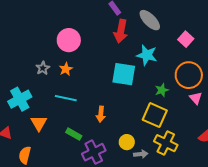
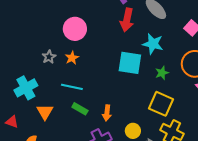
green star: (162, 90) -> (162, 73), moved
orange arrow: (101, 114) -> (107, 113), moved
green rectangle: (74, 134) -> (80, 109), moved

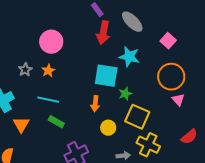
green star: (162, 73) -> (125, 94), moved
orange arrow: (107, 113) -> (95, 104), moved
yellow circle: (133, 131) -> (108, 128), moved

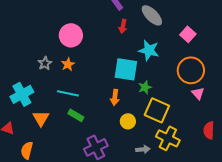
red arrow: (103, 33) -> (123, 26), size x0.6
red semicircle: (189, 137) -> (209, 130), turned 132

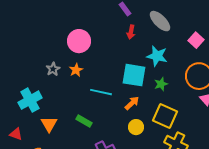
green star: (145, 87) -> (161, 84), moved
cyan line: (68, 93) -> (101, 92), moved
orange arrow: (115, 97) -> (132, 103), moved, turned -140

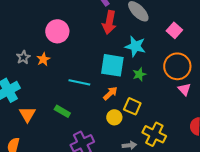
red arrow: (131, 32) -> (109, 22), size x1.6
gray star: (53, 69) -> (23, 57), moved
orange star: (76, 70) -> (43, 59), moved
yellow square: (165, 116) -> (132, 106), moved, size x0.7

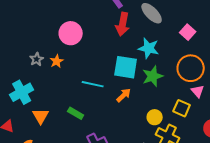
green star: (139, 74) -> (153, 76), size x1.5
yellow square: (132, 106) -> (182, 108), moved
yellow circle: (114, 117) -> (155, 117), moved

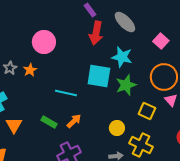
orange arrow: (124, 95) -> (74, 121), moved
yellow square: (182, 108) -> (147, 111), moved
yellow circle: (155, 117) -> (117, 128), moved

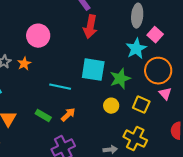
gray ellipse: (125, 22) -> (137, 16), moved, turned 50
cyan star: (122, 57) -> (136, 49), moved, turned 30
yellow circle: (117, 128) -> (111, 106), moved

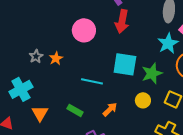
pink circle: (38, 36) -> (84, 30), moved
orange arrow: (68, 115) -> (110, 109), moved

